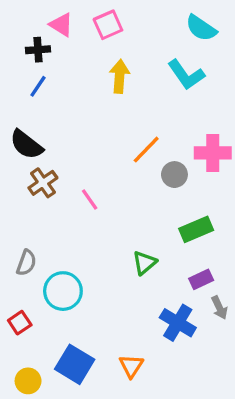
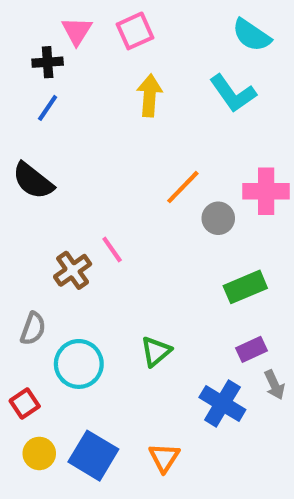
pink triangle: (61, 25) -> (77, 31), turned 30
brown cross: (43, 183) -> (73, 270), moved
green triangle: (145, 263) -> (156, 351), moved
yellow circle: (28, 381) -> (39, 453), moved

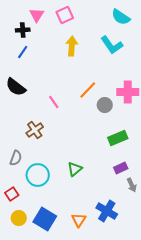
pink line: (112, 250) -> (54, 102), moved
blue cross: (222, 404) -> (107, 211), moved

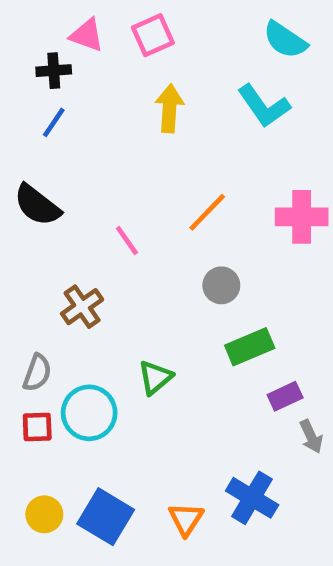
pink triangle: (37, 15) -> (87, 35), turned -42
gray circle: (105, 105) -> (221, 285), moved
green rectangle: (118, 138) -> (250, 347), moved
green triangle: (75, 169) -> (155, 377), moved
red square: (12, 194) -> (37, 427), moved, turned 32

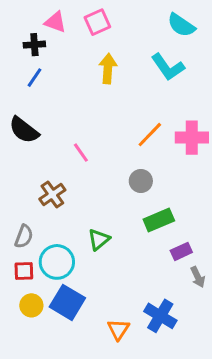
orange line: (207, 212) -> (150, 135), moved
yellow circle: (44, 514) -> (31, 305), moved
blue square: (106, 517) -> (67, 302), moved

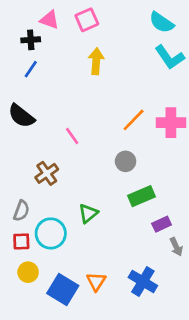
cyan L-shape: (168, 67) -> (170, 57), moved
blue square: (67, 302) -> (63, 290), moved
orange triangle: (118, 329) -> (96, 282), moved

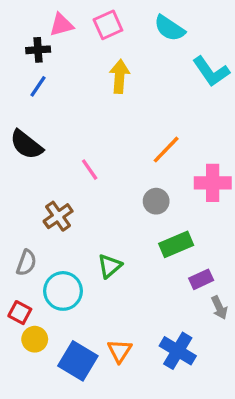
pink triangle: (49, 20) -> (61, 25), turned -35
cyan semicircle: (162, 22) -> (169, 28), moved
pink cross: (171, 123) -> (213, 183), moved
red square: (21, 241) -> (20, 313), moved, turned 30

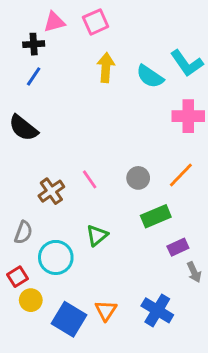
cyan semicircle: (169, 28) -> (150, 76), moved
orange line: (166, 150) -> (181, 175), moved
pink line: (90, 170) -> (90, 179), moved
pink cross: (213, 183) -> (188, 116), moved
red square: (20, 313) -> (18, 277), turned 30

